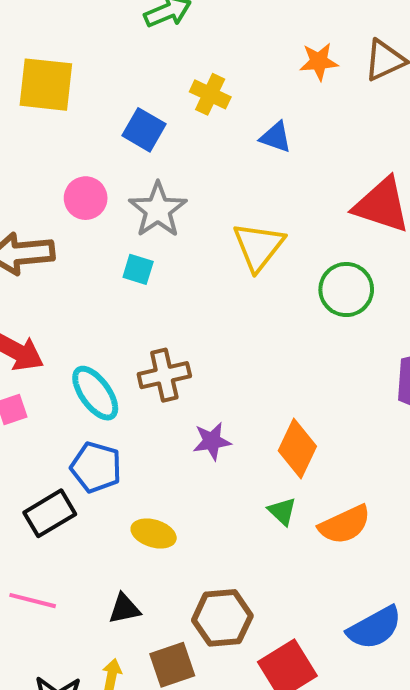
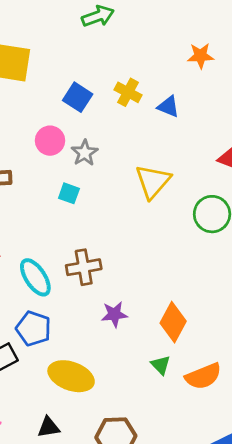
yellow cross: (210, 94) -> (128, 92), moved
pink circle: (86, 198) -> (50, 141), moved
gray star: (158, 210) -> (85, 153), size x0.7
yellow ellipse: (154, 533) -> (71, 376), size x1.5

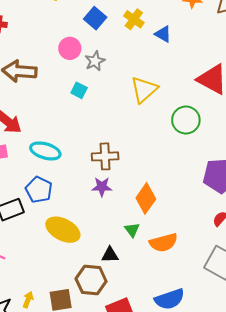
brown cross: (84, 267) -> (105, 156), moved
cyan ellipse: (35, 277) -> (45, 151), turned -48
black triangle: (49, 427) -> (110, 255), moved

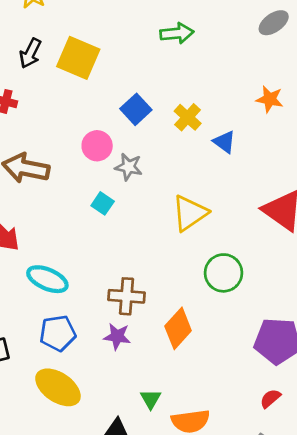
gray star: (95, 61) -> (129, 167), turned 30
green circle: (186, 120) -> (224, 273), moved
blue pentagon: (39, 190) -> (58, 333), moved, turned 30
orange diamond: (146, 198) -> (178, 328), moved

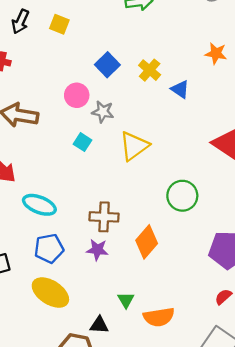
yellow square: (78, 58) -> (59, 24), size x0.6
yellow triangle: (190, 213) -> (134, 146), moved

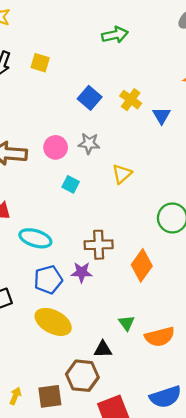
blue triangle: (180, 89) -> (162, 116), turned 30
pink circle: (77, 95) -> (56, 147), moved
cyan square: (82, 142) -> (71, 184), moved
yellow triangle: (134, 146) -> (122, 174), size x0.7
purple star: (97, 250) -> (82, 272), moved

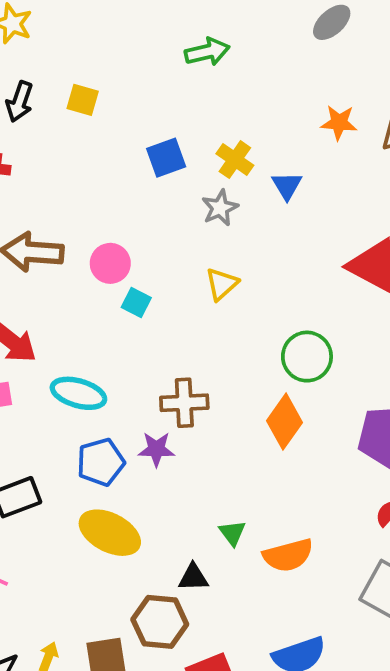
blue square: (90, 98) -> (166, 158), turned 30
gray star: (89, 143) -> (220, 208), moved, turned -30
pink circle: (56, 147) -> (110, 263), moved
orange diamond: (142, 265) -> (285, 422), moved

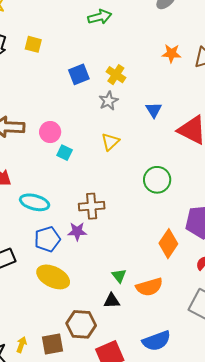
blue triangle: (287, 186) -> (154, 110), moved
orange diamond: (285, 422) -> (168, 244), moved
black triangle: (193, 577) -> (112, 301), moved

